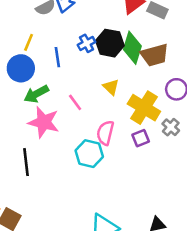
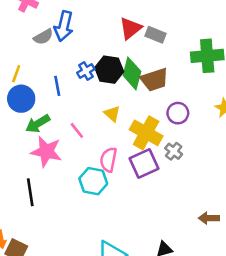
yellow line: (29, 42) -> (16, 74), moved
purple square: (141, 138) -> (144, 163), size x1.6

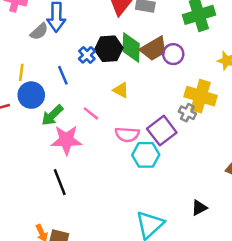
purple circle: (178, 113) -> (173, 54), moved
yellow cross: (146, 133) -> (201, 96), moved
pink semicircle: (108, 160) -> (127, 134), turned -85
cyan hexagon: (93, 181) -> (146, 155), moved

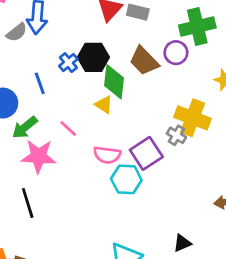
green diamond: (131, 48) -> (114, 82), moved
brown trapezoid: (154, 49) -> (144, 61), turned 72
purple circle: (173, 54) -> (176, 53), moved

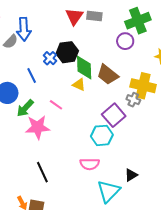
brown trapezoid: (144, 61) -> (108, 75), moved
pink semicircle: (107, 155) -> (90, 164), moved
black line: (28, 203) -> (42, 172), moved
black triangle: (182, 243) -> (131, 175), moved

